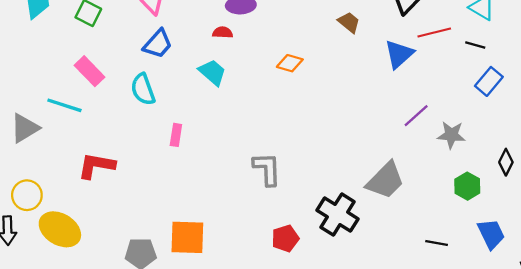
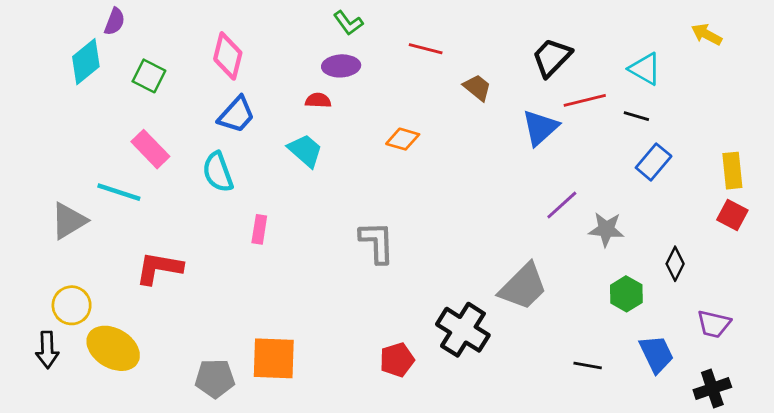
gray L-shape: (267, 169) -> (377, 242), moved

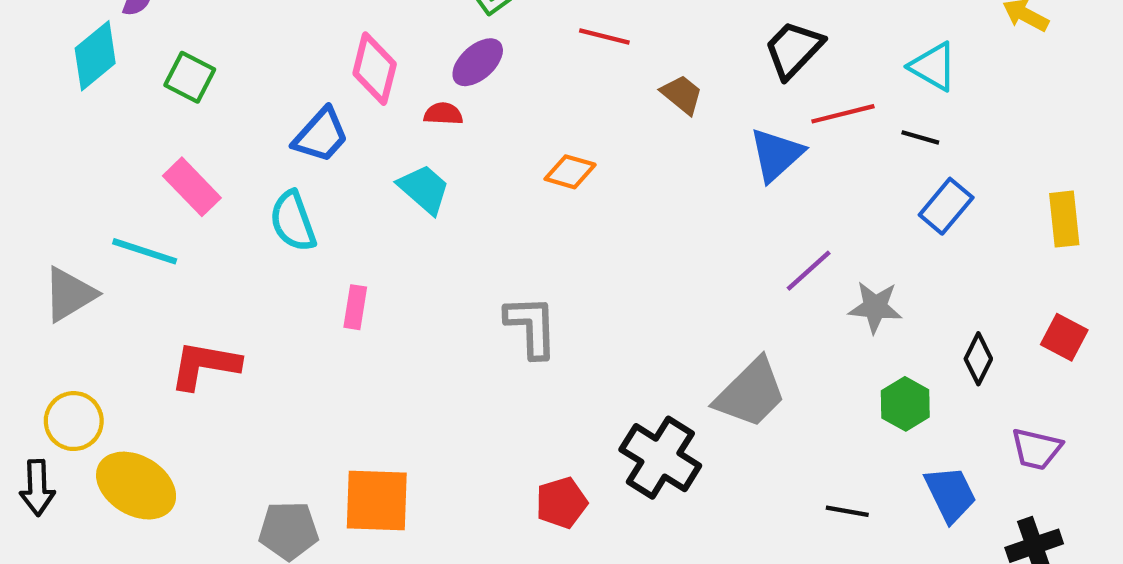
pink diamond: (228, 56) -> (375, 69), moved
purple ellipse: (341, 66) -> (478, 62), turned -39
red square: (732, 215) -> (1064, 337), moved

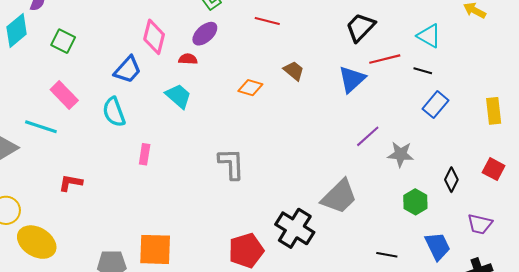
brown trapezoid: (682, 94) -> (294, 71), moved
red L-shape: (205, 365) -> (71, 183), size x0.7
red pentagon: (561, 503) -> (246, 251), size x1.4

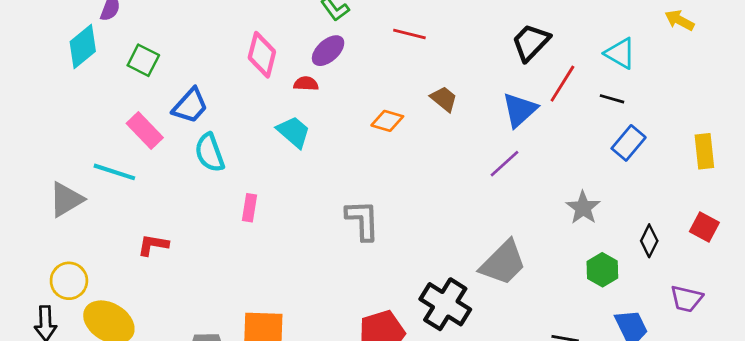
red line: (385, 59) -> (562, 84), turned -44
blue trapezoid: (128, 70) -> (190, 106), moved
purple line: (368, 136) -> (504, 164), moved
gray star: (401, 154) -> (583, 208), turned 30

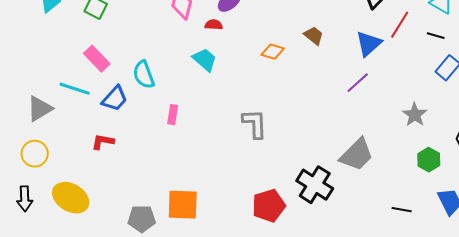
blue trapezoid: (190, 106) -> (115, 99), moved
yellow circle: (69, 281) -> (35, 154), moved

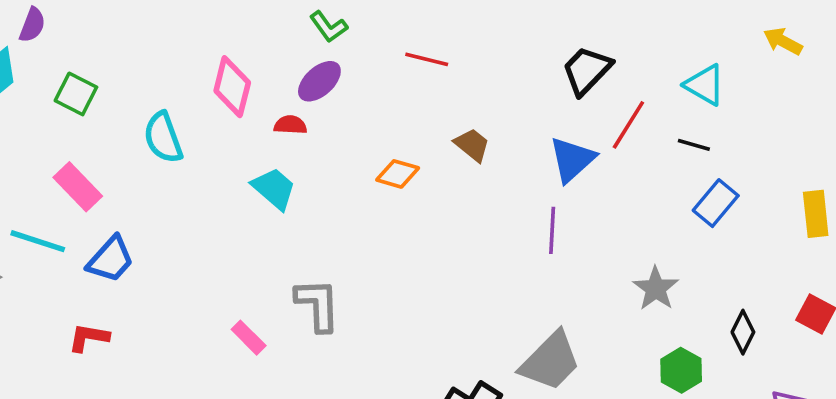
cyan semicircle: (144, 75) -> (163, 138), moved
purple line: (358, 83) -> (552, 230), turned -45
pink rectangle: (173, 115) -> (249, 338), moved, turned -54
gray L-shape: (255, 124) -> (318, 305), moved

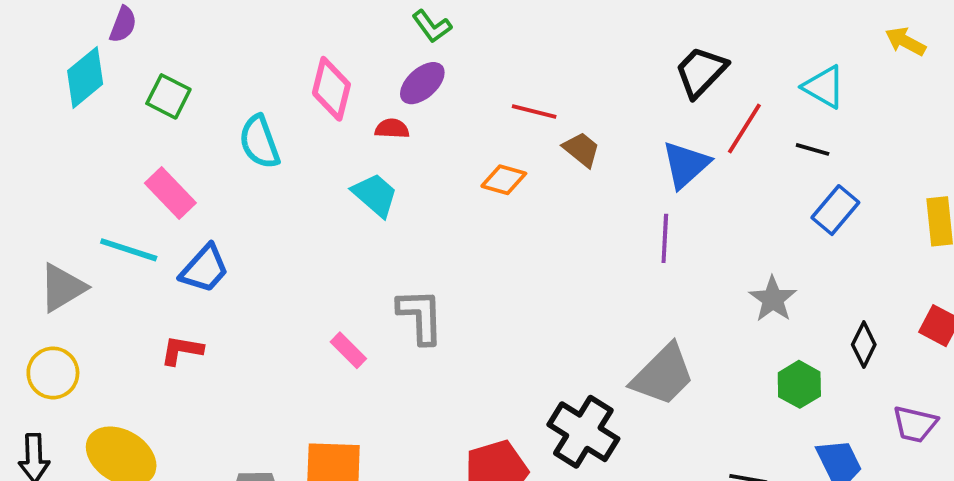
red line: (427, 59) -> (534, 112), moved

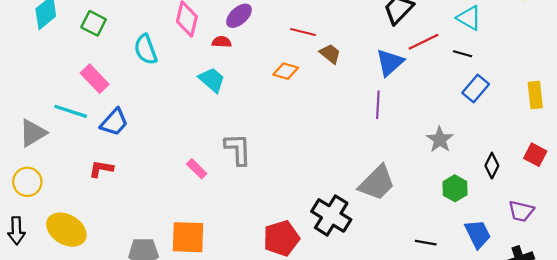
red line: (744, 129) -> (423, 42), turned 32

